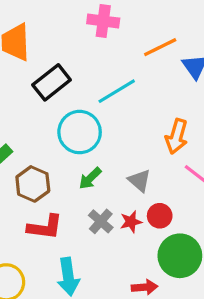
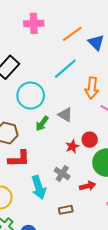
cyan line: (117, 91) -> (65, 69), moved
gray triangle: (139, 181) -> (65, 115), moved
gray cross: (101, 221) -> (62, 174), moved

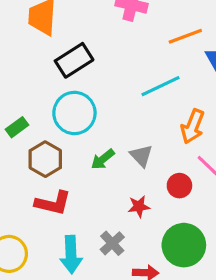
cyan circle: (31, 96) -> (74, 113), moved
red circle: (90, 140) -> (179, 186), moved

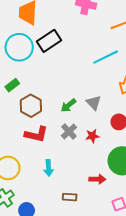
cyan circle: (74, 113) -> (19, 47), moved
gray cross: (112, 243) -> (69, 131), moved
cyan arrow: (71, 255) -> (49, 168), size x0.7

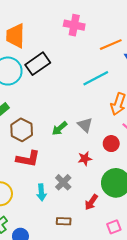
gray cross: (69, 131) -> (63, 182), moved
red arrow: (97, 179) -> (91, 202), turned 126

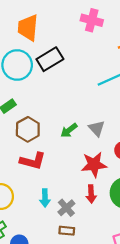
red star: (85, 159) -> (94, 165), size x1.6
gray cross: (63, 182) -> (66, 208), moved
red arrow: (91, 202) -> (91, 194), moved, turned -42

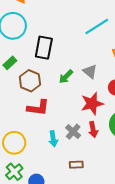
black rectangle: (50, 59) -> (44, 48), moved, turned -40
gray cross: (66, 208) -> (73, 132), moved

